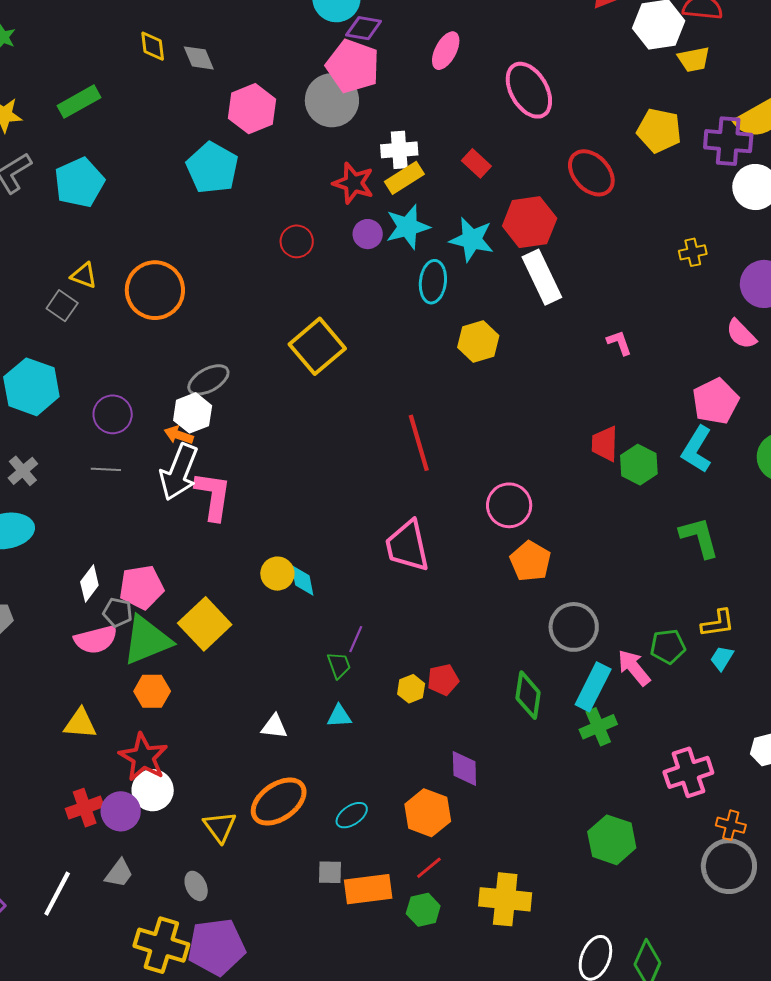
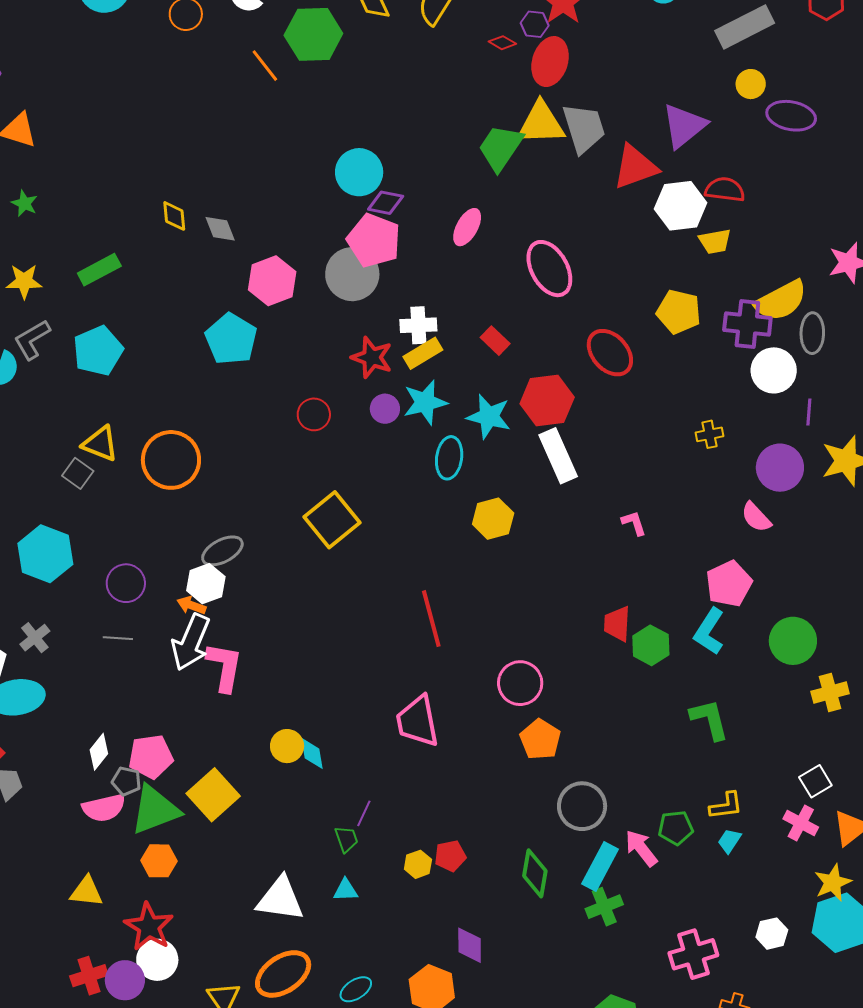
yellow triangle: (84, 276) -> (100, 444), size x1.4
white triangle: (274, 727) -> (280, 899), size x1.8

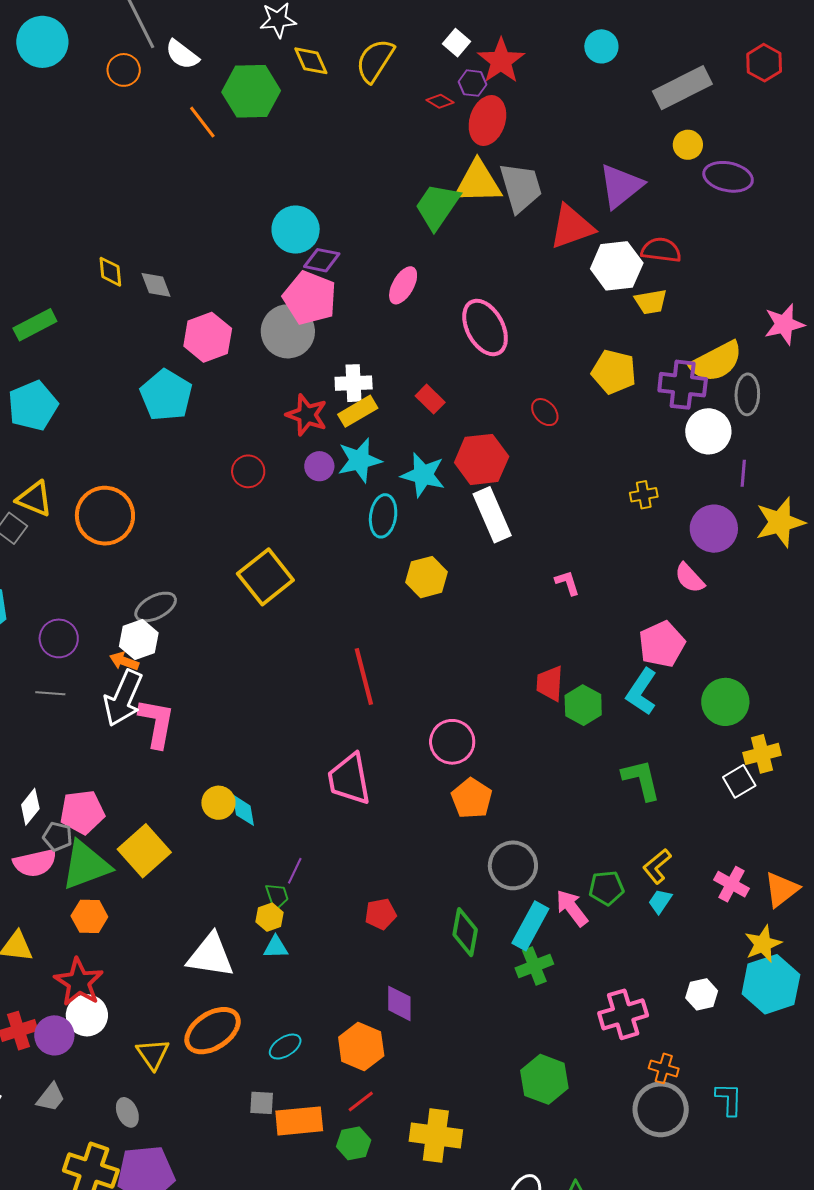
red ellipse: (610, 353) -> (545, 412), size x0.6
white square: (815, 781) -> (739, 781), moved
yellow L-shape: (726, 806) -> (657, 866), turned 147
yellow hexagon: (418, 864) -> (270, 917), moved

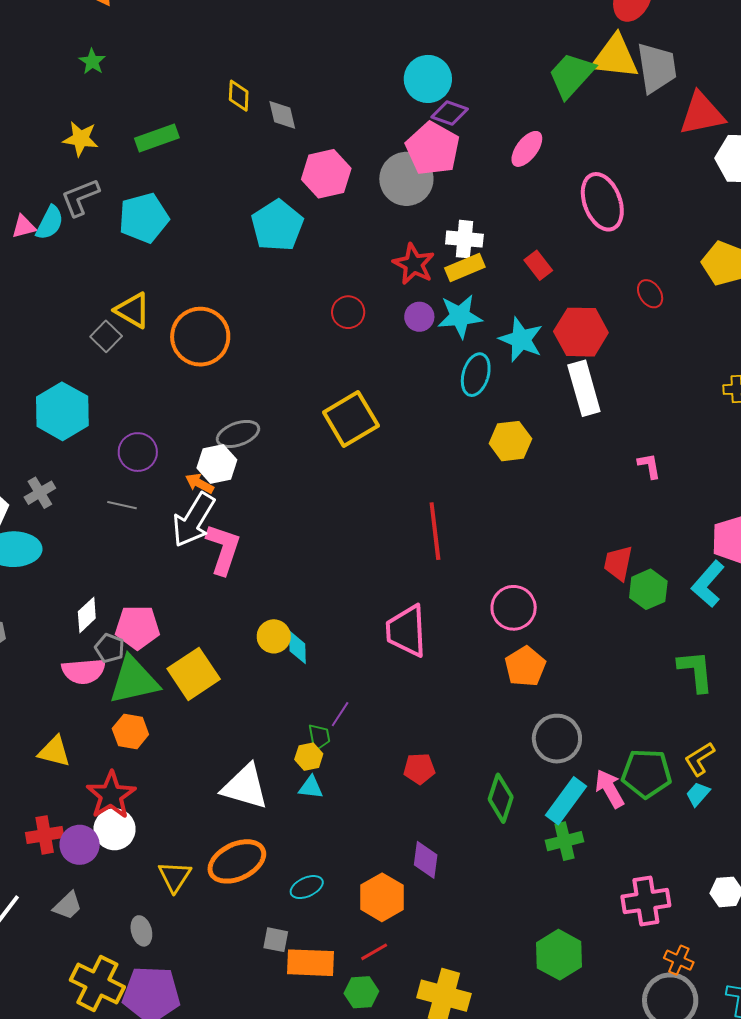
green pentagon: (606, 888) -> (647, 773), size x1.4

